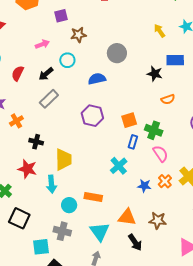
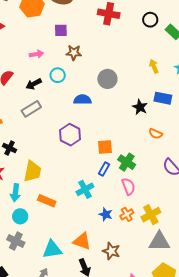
orange semicircle: (168, 99) -> (156, 134), moved, turned 32
orange rectangle: (93, 197) -> (47, 201), moved
cyan circle: (69, 205) -> (20, 216), moved
cyan triangle: (100, 232) -> (52, 249), turned 45

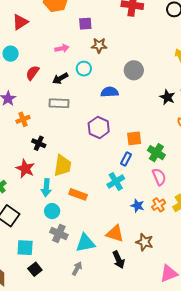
gray rectangle: (31, 109) -> (59, 103), turned 36
blue rectangle: (104, 169) -> (126, 159), moved
gray cross: (16, 241) -> (59, 233), moved

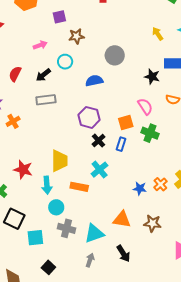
black cross: (39, 143) -> (98, 141), moved, turned 32
pink semicircle: (159, 177) -> (145, 106), moved
cyan cross: (116, 181) -> (100, 170), moved
cyan square: (25, 248) -> (35, 238), moved
black arrow: (119, 260) -> (123, 254), moved

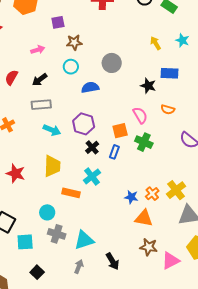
cyan circle: (65, 62) -> (71, 67), moved
cyan arrow: (47, 185) -> (52, 130), moved, turned -66
orange triangle: (122, 220) -> (144, 218), moved
brown star: (152, 223) -> (149, 247), moved

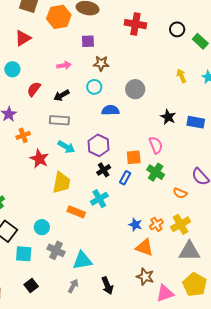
blue rectangle: (169, 73) -> (196, 122), moved
orange semicircle: (168, 109) -> (180, 193), moved
red star: (16, 173) -> (39, 159), moved
cyan circle: (47, 212) -> (42, 227), moved

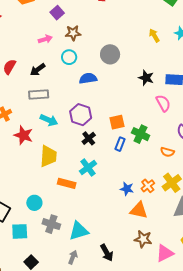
purple square: (88, 41) -> (57, 13), turned -32
pink arrow: (64, 65) -> (45, 39), moved
pink semicircle: (156, 145) -> (163, 103), moved
blue rectangle: (125, 178) -> (120, 144), moved

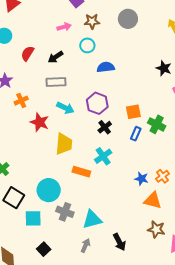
gray circle: (110, 54) -> (128, 19), moved
cyan circle: (34, 203) -> (49, 190), size x1.5

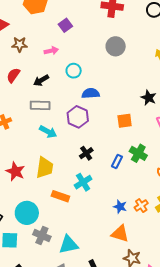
brown star: (92, 21) -> (20, 44), moved
purple hexagon: (97, 103) -> (78, 117), moved
orange square: (133, 112) -> (125, 121), moved
red star: (40, 122) -> (15, 171), moved
orange triangle: (153, 200) -> (120, 234), moved

